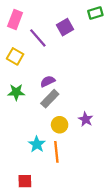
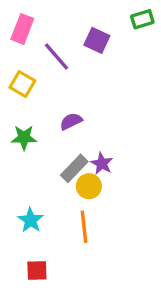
purple square: (65, 27) -> (97, 40), turned -35
gray rectangle: (50, 99) -> (74, 168), moved
purple star: (86, 119) -> (102, 164), moved
cyan star: (37, 144) -> (30, 220), moved

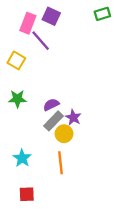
pink rectangle: (22, 29) -> (28, 23), moved
purple square: (97, 40) -> (51, 16), moved
purple semicircle: (71, 121) -> (51, 105), moved

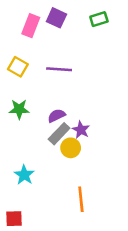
green rectangle: (102, 14) -> (99, 19), moved
purple line: (41, 41) -> (59, 69), moved, turned -45
orange line: (60, 163) -> (81, 199), moved
red square: (27, 194) -> (14, 219), moved

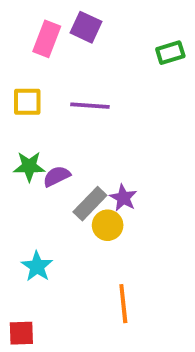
green rectangle: (99, 19) -> (170, 53), moved
yellow square: (18, 67) -> (27, 102), turned -30
purple semicircle: (56, 116) -> (57, 176), moved

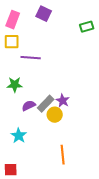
pink rectangle: (47, 39) -> (13, 20), moved
yellow square: (27, 102) -> (12, 42), moved
purple line: (90, 106) -> (31, 58), moved
purple semicircle: (57, 176) -> (29, 106), moved

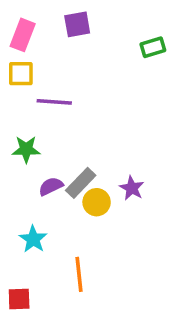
purple square: (44, 14) -> (77, 24), turned -35
purple star: (63, 101) -> (132, 188), moved
orange line: (63, 155) -> (79, 274), moved

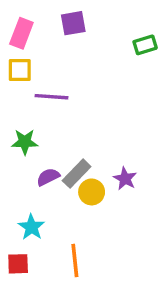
red square: (19, 299) -> (18, 264), moved

